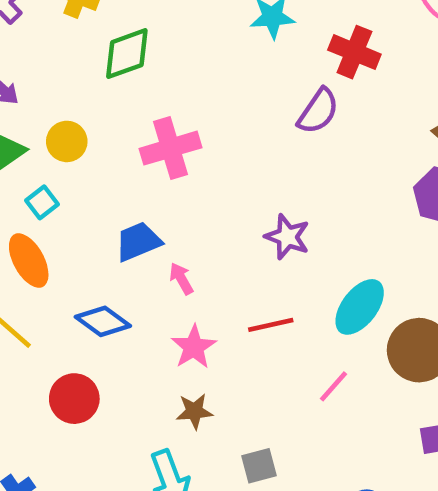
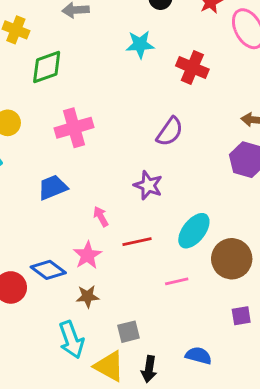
purple semicircle: (318, 111) -> (170, 132), moved
pink arrow: (181, 279) -> (101, 216), moved
blue diamond: (103, 321) -> (48, 270), moved
pink line: (333, 386) -> (177, 281), turned 35

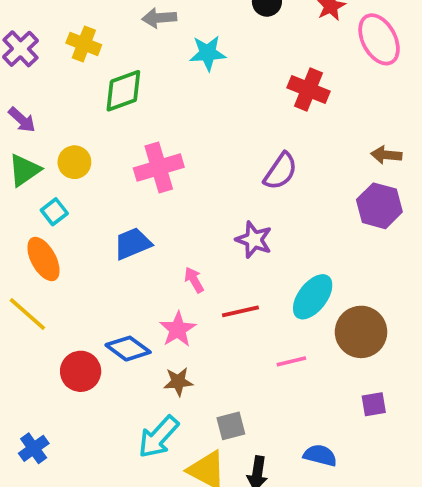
cyan star: (140, 44) -> (208, 53), moved
cyan arrow: (71, 340) -> (158, 437), turned 63

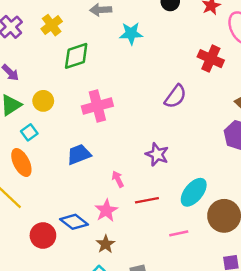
yellow cross: (84, 44) -> (52, 25), turned 30
red cross: (308, 89) -> (211, 59), moved
purple semicircle: (281, 171) -> (175, 96), moved
brown star: (178, 382) -> (106, 244), turned -30

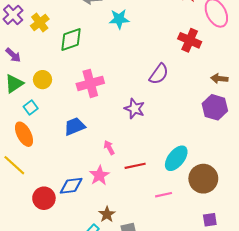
yellow cross: (52, 25) -> (40, 22), moved
purple star: (157, 154) -> (134, 109), moved
blue diamond: (74, 222) -> (71, 186), turned -45
brown star: (106, 244) -> (107, 214), moved

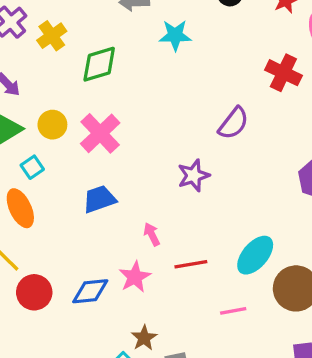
pink cross: (90, 83) -> (100, 133), moved, turned -30
purple star: (134, 109) -> (193, 175), turned 30
red circle: (44, 198) -> (34, 292), moved

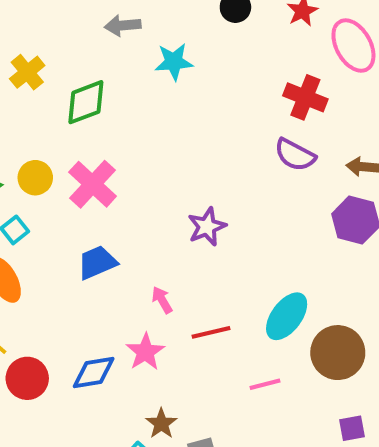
purple semicircle: (234, 123) -> (295, 155), moved, turned 84

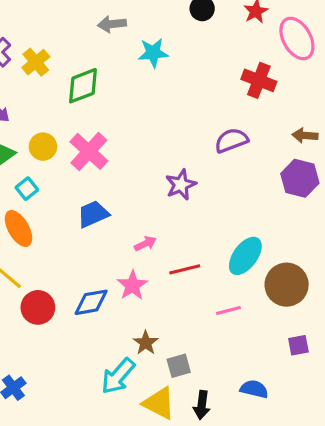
purple semicircle: (295, 155) -> (231, 140), moved, turned 132
pink arrow: (162, 300) -> (145, 244), turned 95

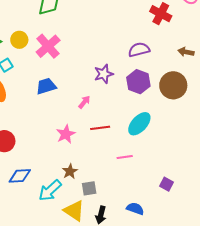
purple hexagon: (300, 178) -> (138, 82), moved
pink arrow: (145, 244) -> (84, 102), moved, turned -32
brown circle: (287, 285) -> (173, 85), moved
blue diamond: (91, 302) -> (20, 176), moved
purple square: (298, 345) -> (166, 184), turned 32

